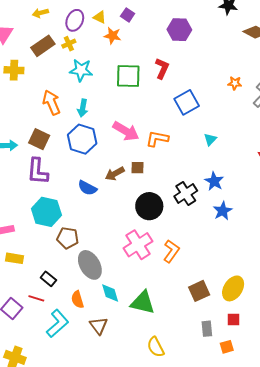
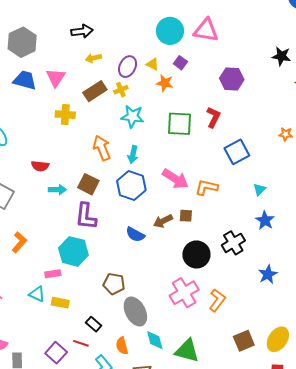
blue star: (214, 181) -> (265, 220), moved
blue star: (223, 211) -> (268, 274), moved
cyan hexagon: (46, 212) -> (73, 251), moved

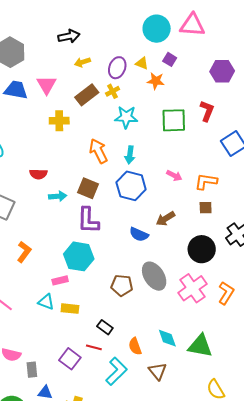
pink arrow: (175, 179) -> (174, 176), size x0.6
brown square: (186, 216) -> (206, 208), moved
gray ellipse: (135, 311) -> (154, 276), moved

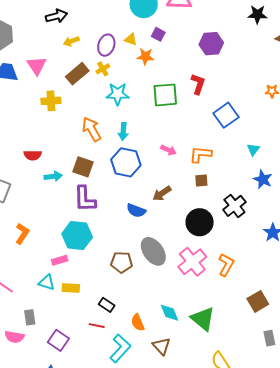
green triangle: (200, 346) -> (203, 319), turned 32
purple square: (70, 359) -> (58, 340), moved
gray rectangle: (32, 370) -> (30, 317), moved

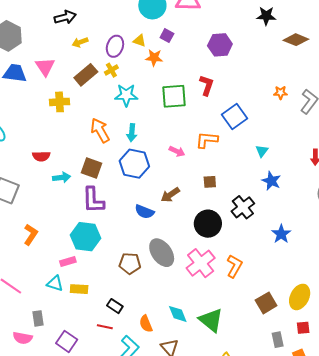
orange L-shape: (200, 154) -> (207, 140), moved

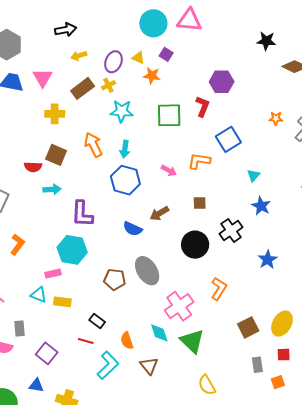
purple hexagon: (220, 45) -> (222, 82), moved
brown square: (92, 168) -> (56, 155), moved
pink cross: (201, 263) -> (179, 306), moved

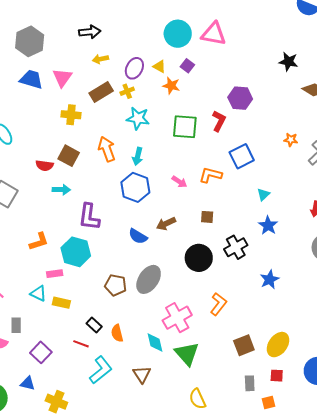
orange L-shape: (17, 244) -> (39, 241), moved, turned 30
gray ellipse: (147, 271) -> (149, 279), turned 60
orange semicircle: (127, 341) -> (117, 333), moved

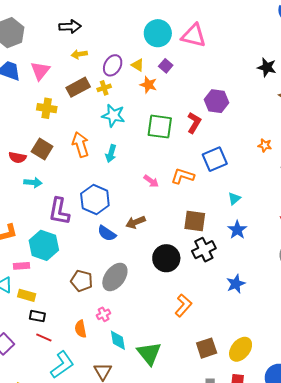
blue hexagon: (135, 187) -> (95, 200), moved
brown square: (207, 217) -> (195, 221), moved, size x1.6
pink cross: (177, 318) -> (104, 314), moved, size x0.5
black rectangle: (94, 325) -> (37, 316), moved, turned -35

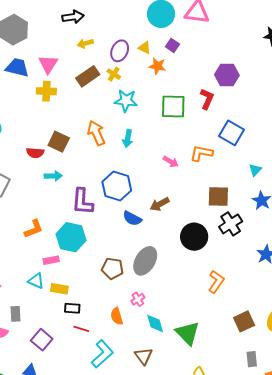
yellow cross: (104, 88) -> (114, 74), turned -32
yellow cross: (47, 108) -> (46, 91), moved
blue square: (215, 159) -> (231, 133), turned -30

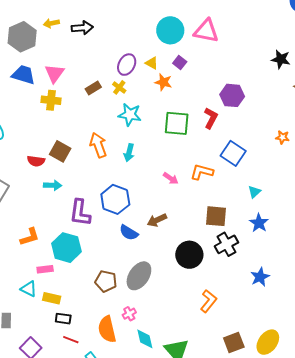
yellow arrow: (85, 43) -> (51, 23), moved
brown rectangle: (88, 76) -> (93, 88), size x0.7
orange semicircle: (117, 316) -> (107, 329), size x1.5

